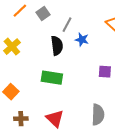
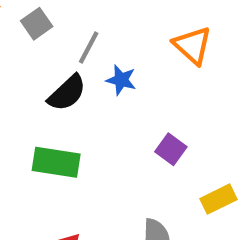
black semicircle: (57, 46) -> (67, 93), turned 54
purple square: (105, 72) -> (171, 149), turned 32

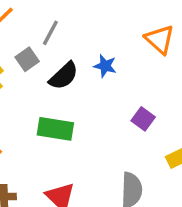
gray square: (37, 24) -> (27, 59), moved
gray line: (89, 48) -> (50, 33), moved

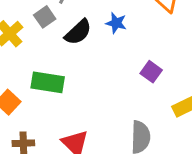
green rectangle: (55, 129) -> (48, 82), moved

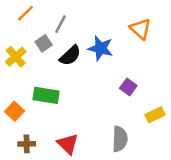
blue star: (116, 23) -> (100, 48), size x1.5

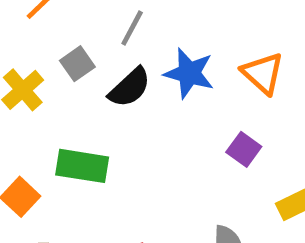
gray line: (61, 24) -> (132, 28), moved
orange triangle: (140, 29) -> (263, 73), moved

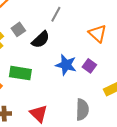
gray line: (132, 28) -> (56, 14), moved
blue star: (189, 73) -> (66, 65), moved

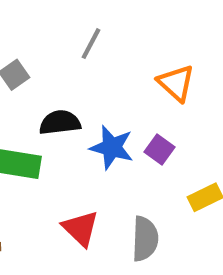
black semicircle: (41, 40) -> (60, 122), moved, turned -144
red triangle: (39, 114) -> (81, 228), moved

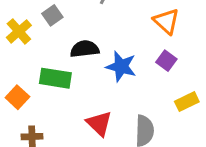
purple square: (159, 149) -> (166, 61), moved

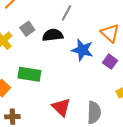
black semicircle: (85, 49) -> (53, 35), moved
blue star: (121, 66) -> (82, 50), moved

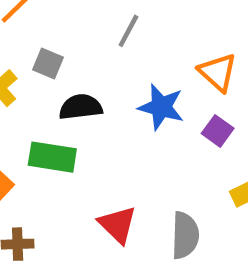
gray square: (27, 29) -> (48, 64), turned -32
black semicircle: (53, 35) -> (81, 107), moved

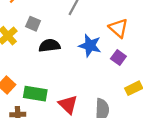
green rectangle: (52, 157) -> (35, 94), moved

